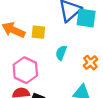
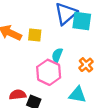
pink hexagon: (25, 70) -> (49, 72), moved

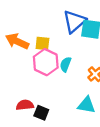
pink hexagon: (49, 72) -> (46, 62), moved

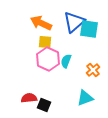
orange arrow: (17, 41) -> (41, 23), moved
cyan triangle: (86, 105) -> (85, 98), turned -30

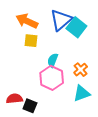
cyan square: (89, 29) -> (76, 27), turned 30
pink hexagon: (48, 59) -> (52, 78), moved
cyan triangle: (85, 98) -> (82, 93), moved

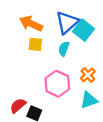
cyan semicircle: (53, 60) -> (64, 49), moved
red semicircle: (14, 99) -> (18, 106), turned -35

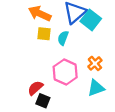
cyan semicircle: (64, 49) -> (63, 38), moved
red semicircle: (18, 106) -> (35, 88), moved

